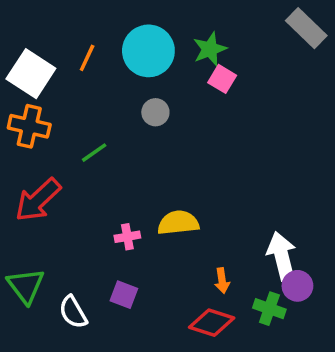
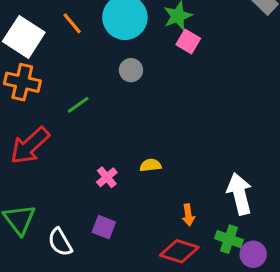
orange line: (87, 58) -> (72, 23), turned -65
yellow semicircle: (178, 223) -> (151, 165), size x0.6
pink cross: (127, 237) -> (107, 177), turned -30
purple circle: (297, 286) -> (253, 254), moved

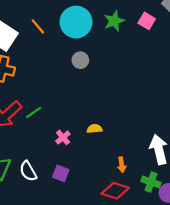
pink square: (188, 41) -> (147, 21), moved
green line: (78, 105) -> (34, 112), moved
white semicircle: (60, 242) -> (28, 171), moved

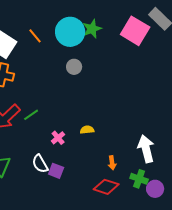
green star: (114, 21) -> (92, 29), moved
pink square: (147, 21) -> (135, 31), size x1.8
white semicircle: (28, 171) -> (40, 164), moved

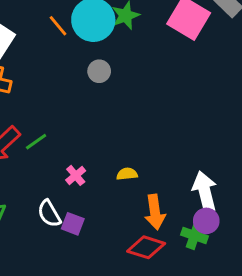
orange line: (35, 36) -> (58, 26), moved
yellow semicircle: (87, 130) -> (127, 174), moved
orange arrow: (112, 163) -> (155, 212), size x1.6
purple circle: (155, 189) -> (206, 221), moved

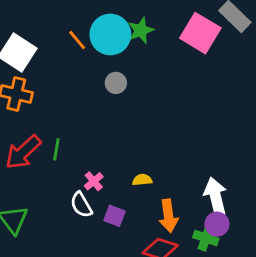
green line: (36, 142) -> (56, 149), turned -45
white semicircle: (49, 214) -> (81, 205), moved
purple square: (73, 224) -> (114, 216), moved

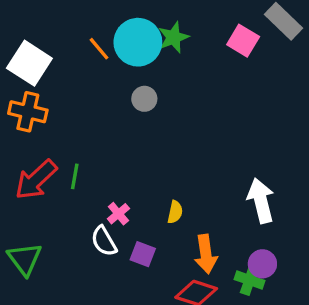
pink square: (200, 33) -> (243, 41), size x0.7
yellow semicircle: (142, 180) -> (175, 212), turned 108
white arrow: (216, 196) -> (261, 201), moved

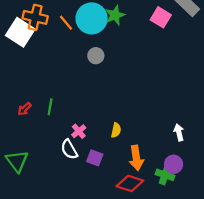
orange cross: (28, 112) -> (35, 17), moved
red arrow: (36, 180) -> (24, 109), size x0.5
white arrow: (261, 201) -> (179, 132), moved, size x0.6

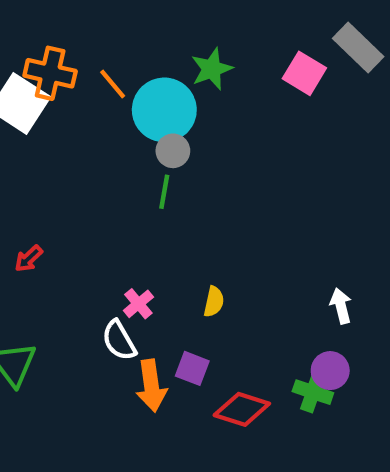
cyan circle: (92, 18) -> (164, 110), moved
green line: (50, 107) -> (164, 192), moved
purple square: (95, 158) -> (192, 368), moved
orange arrow: (136, 158) -> (151, 386), moved

